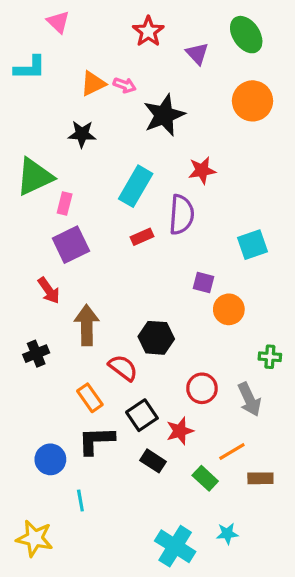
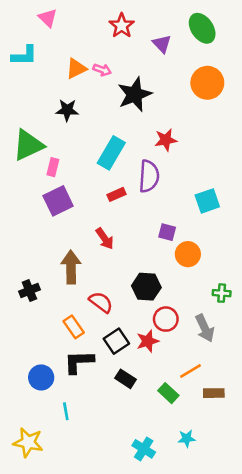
red arrow: (49, 290) -> (105, 239), moved
black hexagon: (156, 338) -> (146, 287), moved
red star: (180, 431) -> (148, 341), moved
cyan cross: (175, 546) -> (144, 449), size x0.7

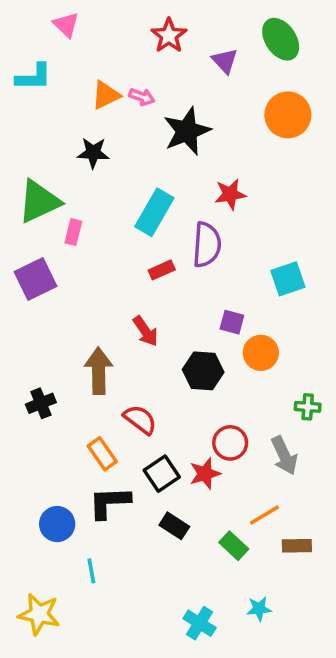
purple square: (58, 201) -> (36, 279), moved
black hexagon: (146, 287) -> (203, 371), moved

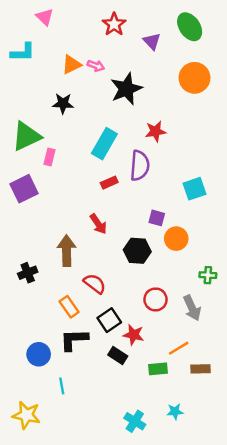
red star: (205, 474) -> (134, 335), moved, turned 30
green rectangle: (234, 546) -> (158, 369), turned -48

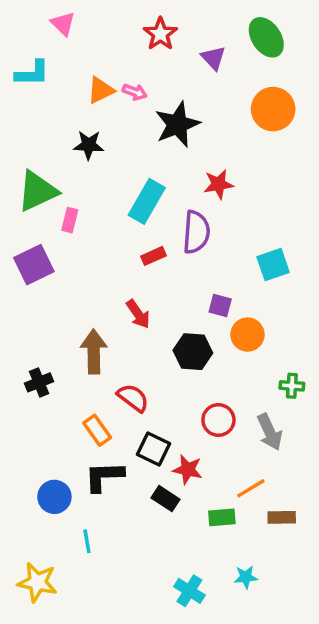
black square: (109, 320) -> (154, 449), turned -30

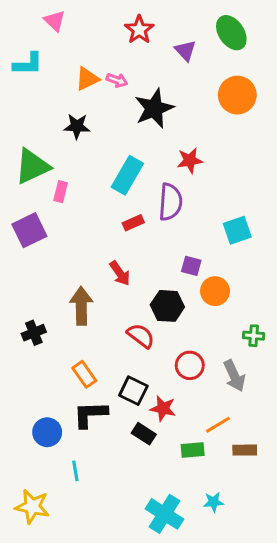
red semicircle: (133, 398) -> (141, 336), moved
cyan cross: (189, 591) -> (164, 514), size x1.4

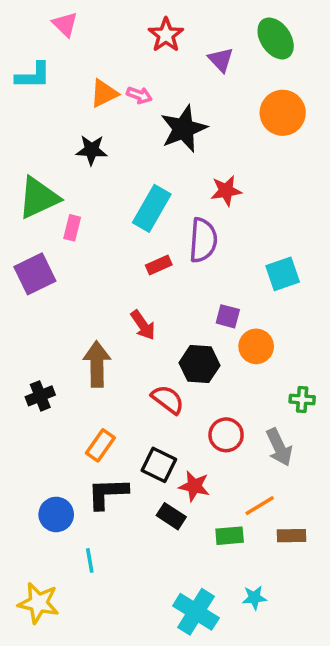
orange rectangle: (84, 374) -> (100, 445), turned 70

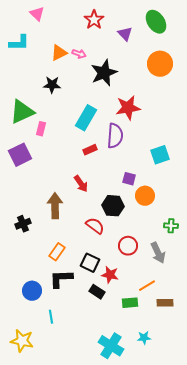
red star: (226, 191) -> (128, 108), size x1.4

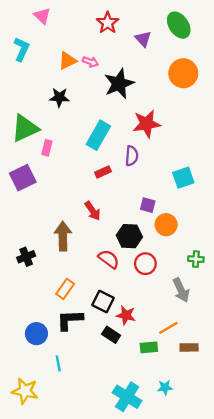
cyan L-shape: (19, 43) -> (22, 49), turned -65
purple semicircle: (115, 136) -> (132, 156), size x0.7
red circle: (128, 246) -> (145, 264), moved

